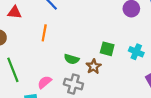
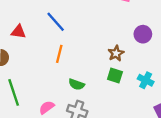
orange line: (44, 33) -> (59, 54), moved
brown star: (94, 66) -> (116, 53), moved

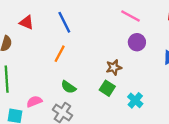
purple circle: (143, 34) -> (137, 42), moved

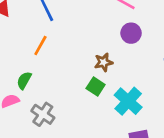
green semicircle: (68, 87) -> (24, 80), moved, turned 84
cyan cross: (135, 100) -> (128, 101), size x1.5

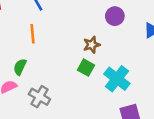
orange line: (40, 45) -> (33, 34), turned -30

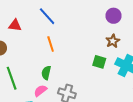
brown star: (92, 45) -> (113, 41), moved

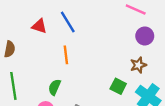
red triangle: (15, 25) -> (39, 26), moved

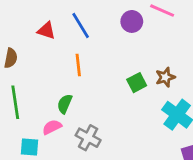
purple circle: (145, 36) -> (132, 21), moved
green square: (118, 86) -> (137, 83), moved, turned 35

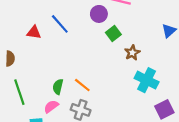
orange line: (78, 65) -> (82, 85), moved, turned -35
green square: (137, 83) -> (113, 34), moved

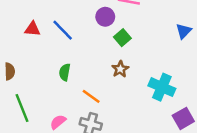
red triangle: (34, 32) -> (32, 29), moved
brown star: (132, 53) -> (120, 69), moved
green semicircle: (58, 87) -> (65, 72), moved

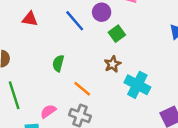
blue line: (63, 30) -> (75, 21), moved
cyan cross: (162, 87) -> (137, 85), moved

